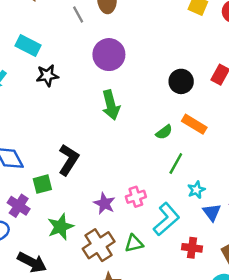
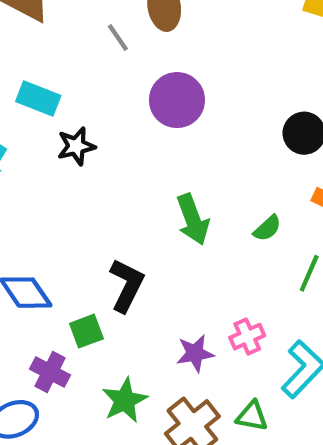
green arrow: (111, 105) -> (193, 219), moved
green semicircle: (164, 132) -> (267, 228), moved
purple star: (104, 203) -> (195, 353), turned -30
green triangle: (134, 243) -> (252, 416), turned 30

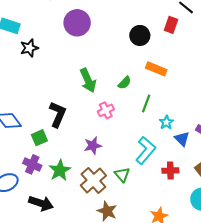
pink cross: (247, 337) -> (106, 110), moved
purple cross: (50, 372) -> (32, 164), moved
green triangle: (252, 416) -> (122, 175), turned 42

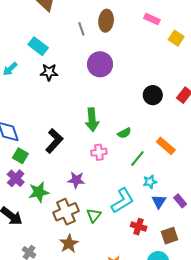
orange rectangle: (156, 69) -> (166, 146), moved
green square: (39, 138) -> (20, 156), moved, turned 35

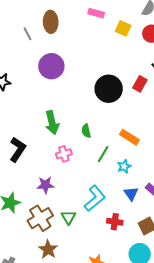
black circle: (153, 95) -> (109, 89), size x1.4
green semicircle: (124, 133) -> (86, 131), turned 112
cyan star: (150, 182) -> (124, 166), moved

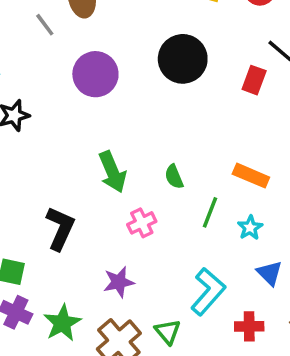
black circle: (109, 89) -> (183, 59), moved

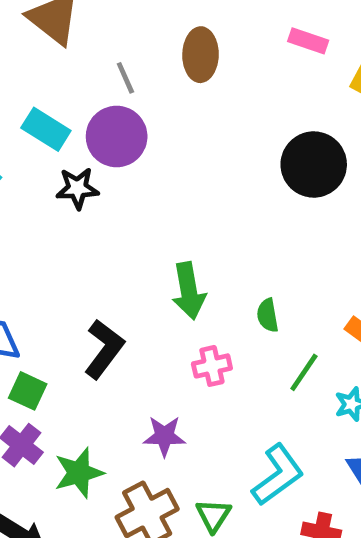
gray line: (45, 25) -> (125, 78), moved
purple circle: (95, 74) -> (117, 136), moved

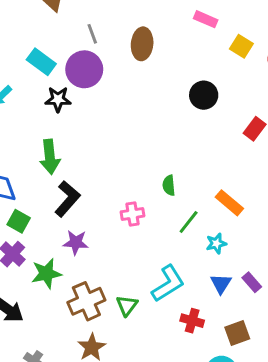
brown ellipse: (201, 55) -> (142, 44), moved
black circle: (314, 164) -> (204, 95), size x0.7
green arrow: (189, 291) -> (50, 157), moved
purple star: (164, 436) -> (76, 243), moved

